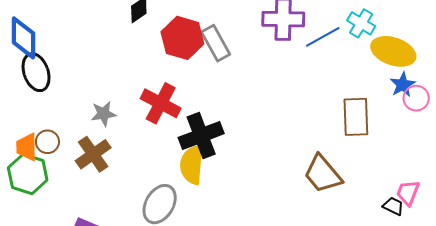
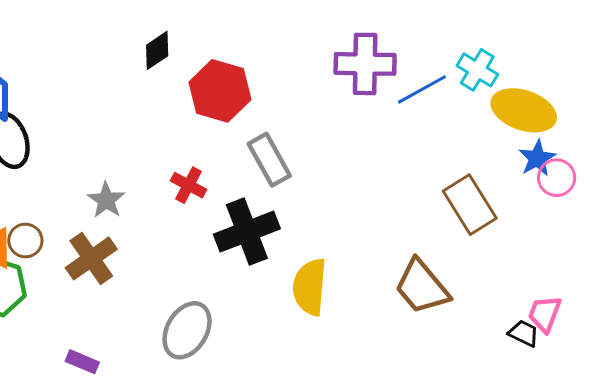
gray rectangle: (216, 43) -> (269, 160), moved
red cross: (161, 103) -> (189, 185), size x0.6
gray star: (104, 114) -> (106, 200), turned -30
brown rectangle: (356, 117) -> (470, 205), turned -30
yellow semicircle: (192, 165) -> (310, 287), moved

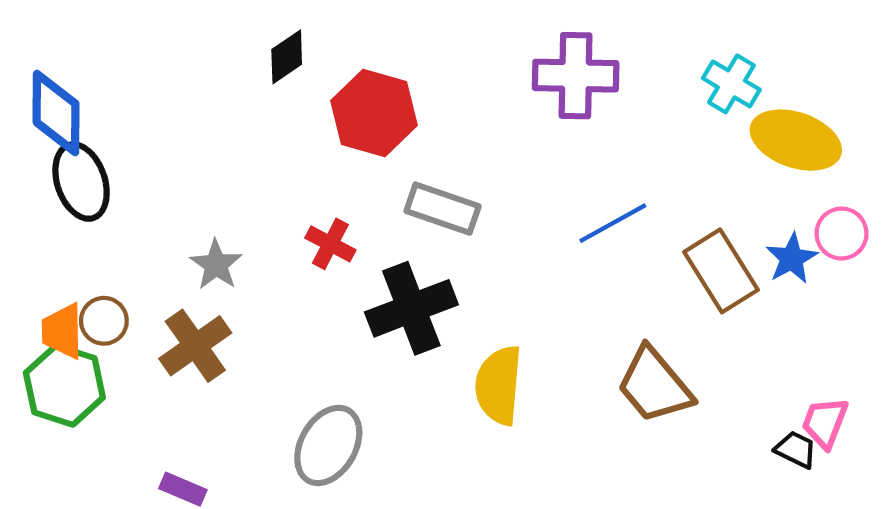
blue line: (422, 89) -> (613, 223), moved
blue star: (537, 158) -> (792, 258), moved
gray rectangle: (269, 160) -> (443, 209), turned -42

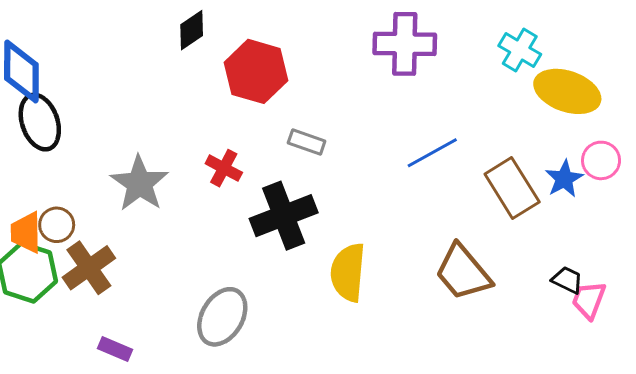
gray rectangle: (443, 209) -> (307, 142), size x0.7
gray star: (216, 265) -> (139, 183), size x1.5
brown cross: (195, 346) -> (89, 268), moved
black trapezoid: (796, 450) -> (567, 280), moved

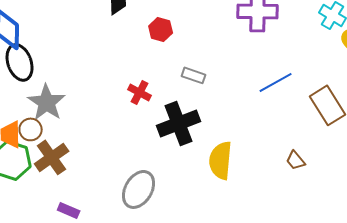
red hexagon: (256, 71) -> (161, 29), size x0.6
gray star: (139, 183) -> (47, 102), moved
brown trapezoid: (463, 272) -> (296, 160), size x0.5

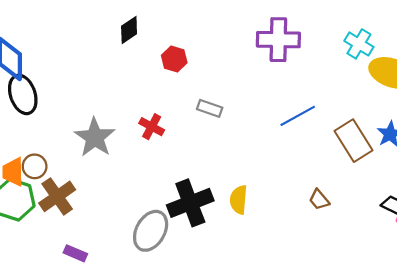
gray star: (47, 102) -> (95, 137), moved
black cross: (179, 123) -> (190, 203), moved
yellow semicircle: (221, 160) -> (239, 200), size x0.7

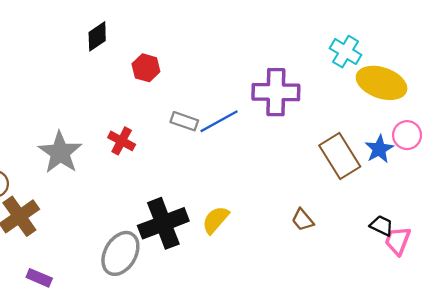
purple cross: (278, 40) -> (276, 92), moved
blue line: (298, 116) -> (219, 121), moved
yellow semicircle: (239, 200) -> (216, 220), turned 36

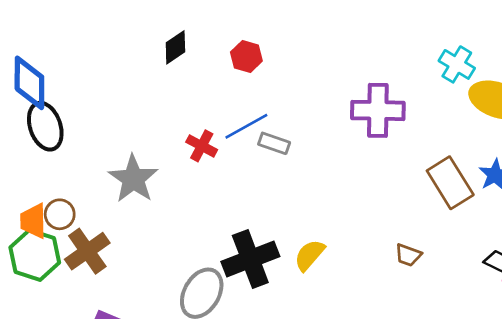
red hexagon: (146, 68) -> (246, 57), moved
blue line: (219, 121) -> (246, 126), moved
red cross: (122, 141) -> (202, 146), moved
brown trapezoid: (303, 220) -> (408, 255), turned -30

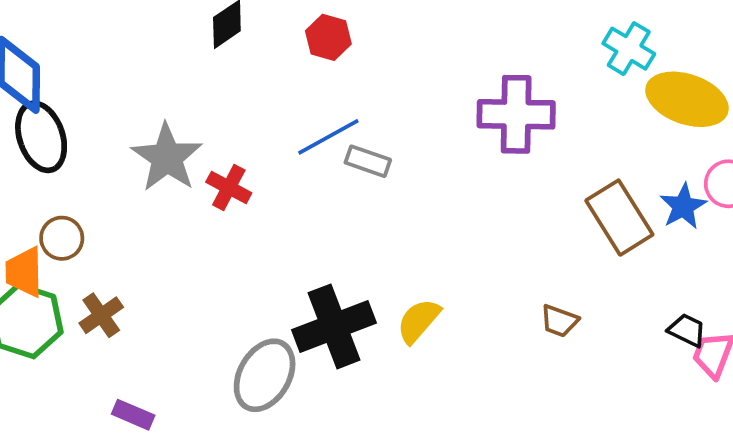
red cross: (202, 146) -> (229, 188), moved
gray star: (133, 179) -> (167, 157), moved
brown circle: (60, 214) -> (62, 238), moved
brown cross: (87, 251) -> (101, 315), size x0.7

